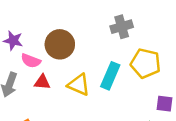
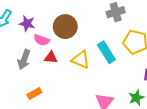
cyan rectangle: (110, 76) -> (106, 52), turned -55

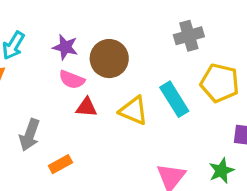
purple star: (27, 23) -> (65, 47), moved
gray arrow: (24, 60) -> (30, 135), moved

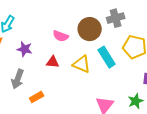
purple star: (65, 47) -> (25, 49), moved
brown circle: (109, 59) -> (90, 29), moved
pink semicircle: (72, 80) -> (61, 36), moved

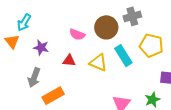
orange rectangle: (37, 97) -> (53, 96), size x1.5

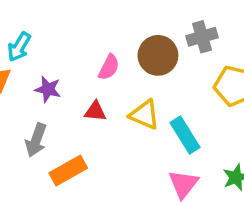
pink semicircle: (77, 34) -> (109, 67), turned -84
cyan rectangle: (123, 56) -> (185, 135), moved

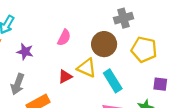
brown circle: (158, 55) -> (104, 44), moved
red triangle: (95, 111) -> (65, 77), moved, turned -32

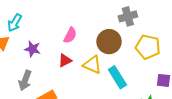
red triangle: (65, 77) -> (65, 60), moved

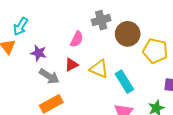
gray cross: (128, 16) -> (101, 20), moved
brown circle: (109, 42) -> (128, 34), moved
gray arrow: (25, 80) -> (49, 76), moved, turned -78

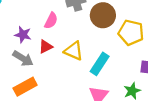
purple star: (39, 53) -> (23, 35), moved
cyan rectangle: (124, 82) -> (100, 64), turned 65

